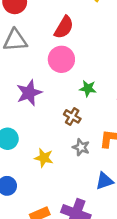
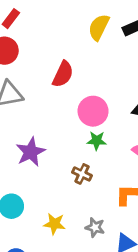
pink circle: (61, 59) -> (93, 111), moved
gray star: (81, 147) -> (95, 227), moved

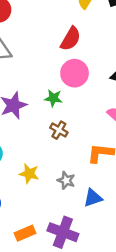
red semicircle: (63, 74) -> (71, 39), moved
green star: (97, 141) -> (53, 98), moved

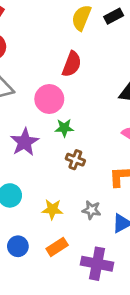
pink circle: (75, 73) -> (49, 99), moved
orange rectangle: (25, 233) -> (57, 247), moved

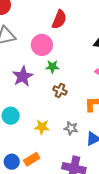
blue circle: (18, 246) -> (12, 162), moved
orange rectangle: (57, 247) -> (32, 159), moved

